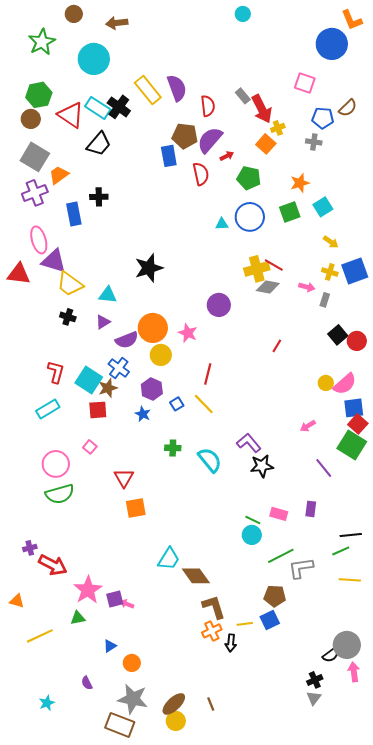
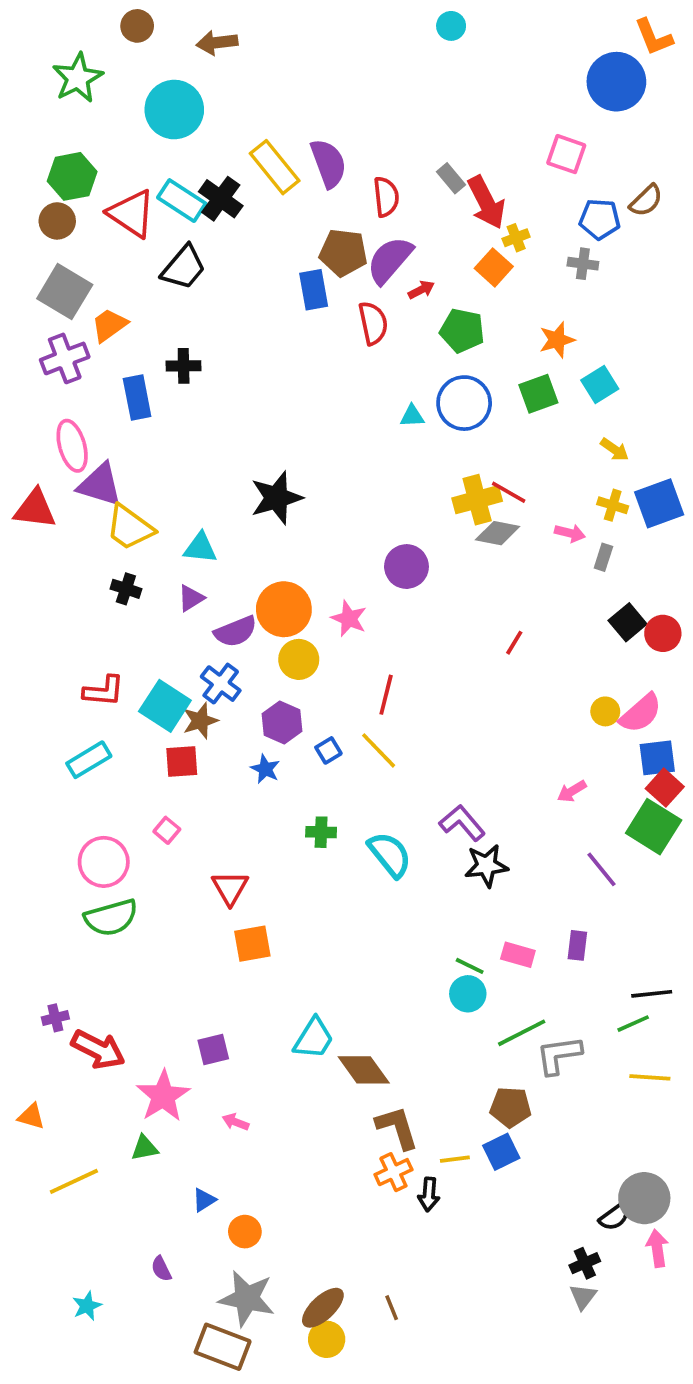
red L-shape: (56, 372) -> (104, 691), turned 80
purple square: (115, 599) -> (213, 1050), moved

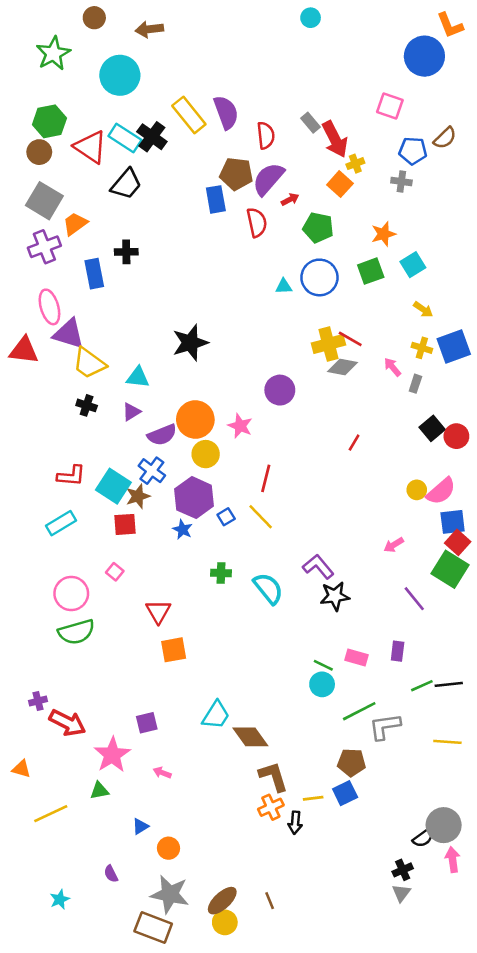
pink arrow: (570, 533) -> (392, 367), turned -144
purple hexagon: (282, 723) -> (194, 498), size x1.4
green line: (633, 1024) -> (422, 686), moved

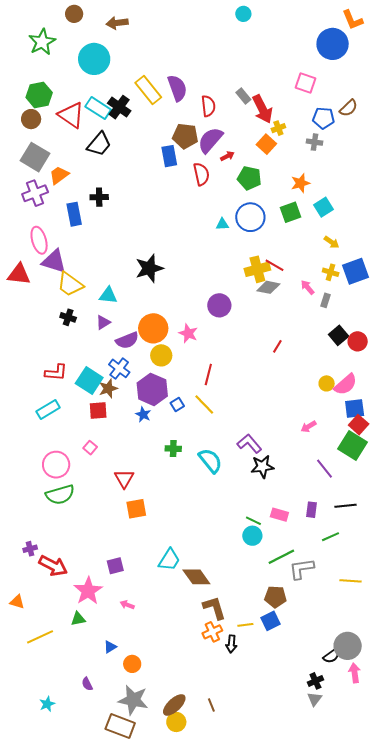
black line: (449, 684) -> (346, 506), moved

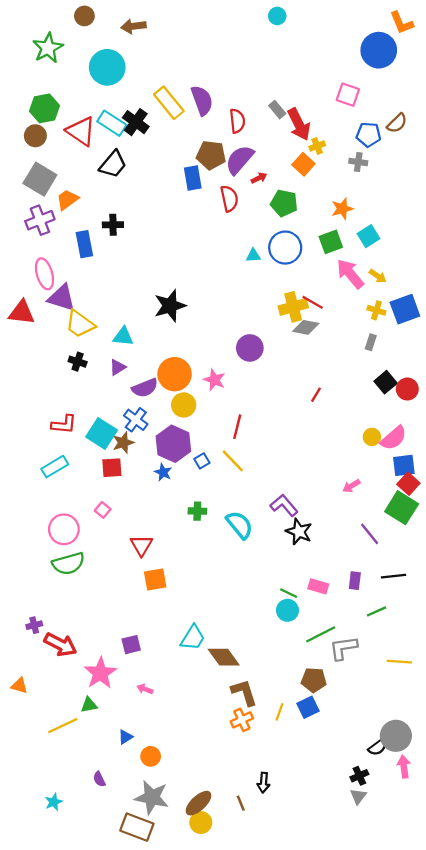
pink arrow: (307, 287) -> (350, 274), moved, size x1.8
black star: (262, 467) -> (299, 532), turned 30
yellow line: (245, 625) -> (279, 712), turned -63
yellow line: (40, 637) -> (63, 726), moved
black arrow: (231, 644) -> (264, 783), moved

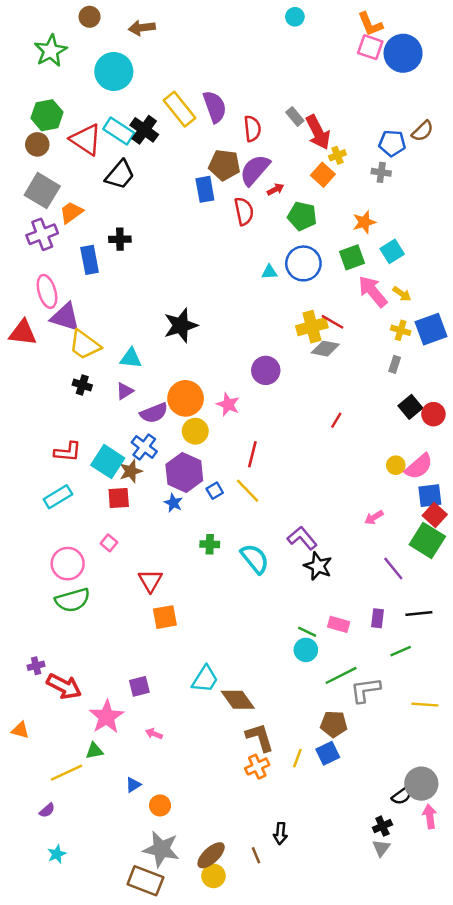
orange L-shape: (402, 23) -> (370, 24), moved
pink square: (348, 95) -> (370, 47), moved
purple semicircle: (99, 779) -> (47, 810), moved, turned -105

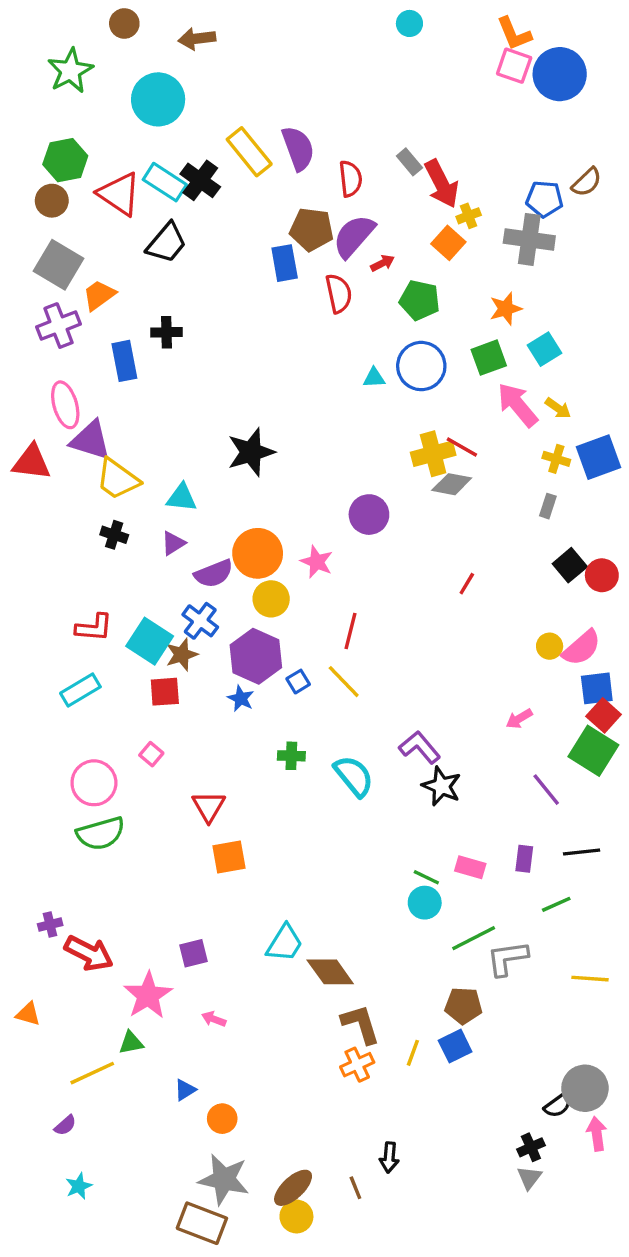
gray cross: (381, 172) -> (529, 239), size x1.8

